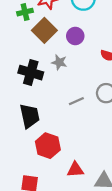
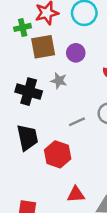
brown square: (44, 30) -> (43, 47), turned 35
red hexagon: (48, 146) -> (58, 154), moved

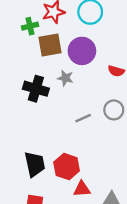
purple circle: (76, 53) -> (82, 51), size x1.5
black trapezoid: (27, 138) -> (35, 164), moved
red hexagon: (58, 154) -> (67, 167), moved

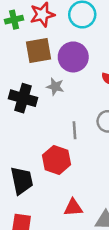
green cross: (30, 26) -> (14, 20), moved
gray line: (83, 118) -> (74, 130), turned -70
red hexagon: (67, 167) -> (56, 160), moved

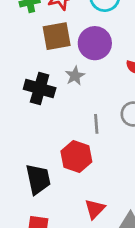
gray star: (55, 87) -> (75, 76), turned 30
red triangle: (73, 208) -> (95, 209), turned -42

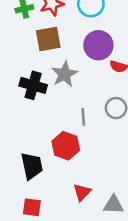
purple circle: (95, 43) -> (98, 45), moved
gray star: (75, 76) -> (64, 74), size x1.5

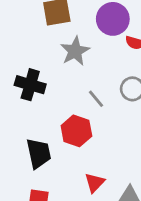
black cross: (33, 85) -> (30, 85), moved
gray line: (83, 117) -> (96, 99), turned -36

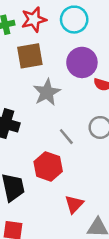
red triangle: (95, 183) -> (74, 204), moved

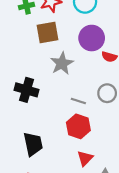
gray line: (66, 137) -> (78, 101), turned -32
red hexagon: (48, 166) -> (78, 126), moved

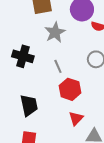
gray line: (78, 101) -> (58, 66), moved, turned 48

